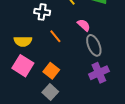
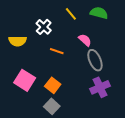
white cross: (42, 12) -> (44, 27), turned 35
orange line: (55, 36) -> (57, 51), turned -32
yellow semicircle: (23, 41) -> (18, 41), moved

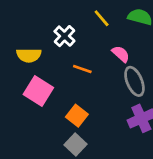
pink square: (25, 80) -> (38, 91), moved

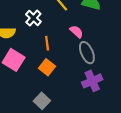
orange line: (82, 69) -> (47, 43), turned 64
orange square: (77, 116) -> (47, 67), moved

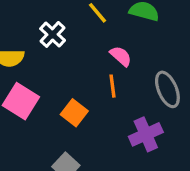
orange line: (47, 43) -> (112, 86), moved
gray ellipse: (87, 53) -> (167, 89), moved

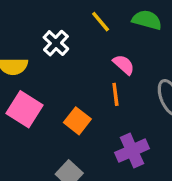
purple cross: (146, 134) -> (132, 151), moved

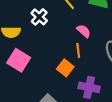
orange square: (77, 121) -> (65, 68), moved
purple cross: (132, 151) -> (89, 87), turned 36

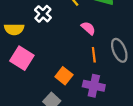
orange line: (78, 51) -> (94, 55), moved
orange square: (65, 68) -> (64, 76), moved

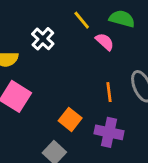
pink semicircle: (88, 28) -> (105, 42), moved

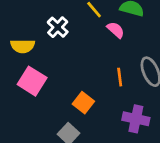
purple cross: (109, 132) -> (136, 119), moved

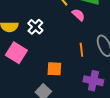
white cross: (58, 27) -> (35, 27), moved
orange square: (83, 103) -> (54, 69), turned -35

